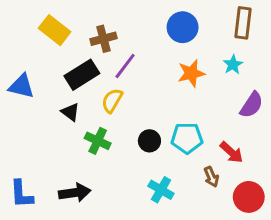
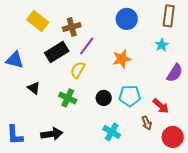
orange star: (191, 73) -> (122, 59), moved
black triangle: (70, 112) -> (34, 88), moved

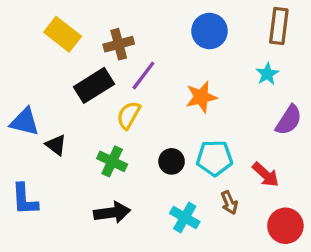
blue triangle: (15, 60) -> (25, 122), moved
brown arrow: (147, 123) -> (229, 203), moved
black arrow: (52, 134) -> (112, 213), moved
blue L-shape: (15, 135) -> (25, 199), moved

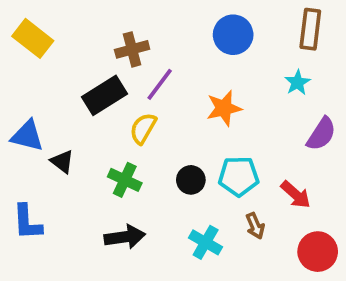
yellow rectangle: (63, 34) -> (33, 38), moved

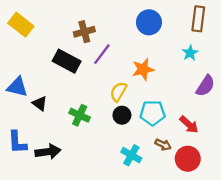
black rectangle: (104, 95) -> (67, 61), turned 60
yellow semicircle: (143, 128) -> (118, 92), moved
brown arrow: (255, 226) -> (163, 145), turned -42
black arrow: (125, 237) -> (48, 152), moved
red circle: (318, 252) -> (188, 159), moved

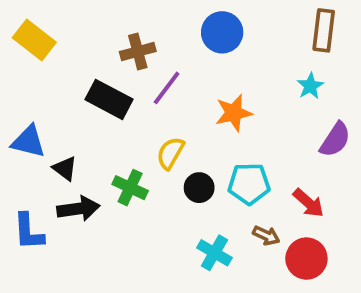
blue circle: (149, 22) -> (222, 32), moved
yellow semicircle: (118, 92) -> (170, 153), moved
black arrow: (48, 152) -> (78, 209), moved

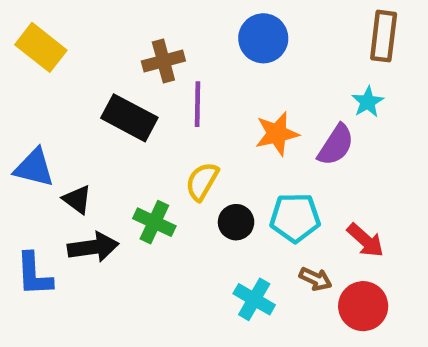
purple line: (167, 88) -> (197, 104), turned -36
purple semicircle: (335, 140) -> (336, 145), moved

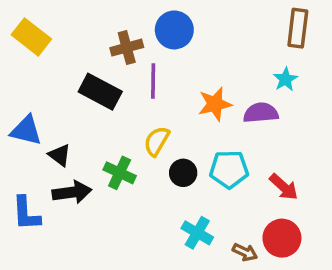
blue circle: (263, 38) -> (174, 30), moved
purple semicircle: (336, 145) -> (261, 113), turned -128
brown arrow: (315, 279) -> (245, 252), moved

